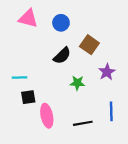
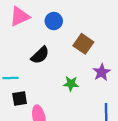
pink triangle: (28, 18) -> (20, 16), turned -40
black semicircle: (62, 56) -> (40, 55), moved

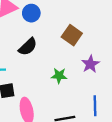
blue circle: (54, 21) -> (31, 13), moved

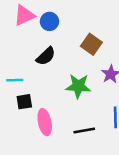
green star: (59, 76) -> (78, 86), size x1.5

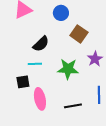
blue circle: (49, 21) -> (61, 13), moved
cyan line: (15, 80) -> (35, 64), moved

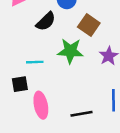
black semicircle: (41, 44) -> (46, 21), moved
green star: (68, 69) -> (70, 51), moved

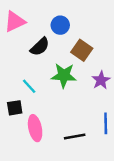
cyan line: (35, 62) -> (29, 86), turned 49

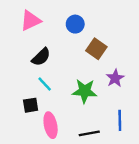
black semicircle: (40, 47) -> (41, 57), moved
green star: (64, 75) -> (85, 91), moved

